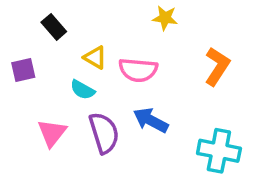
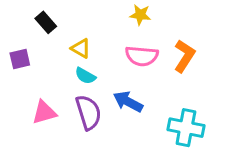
pink semicircle: (138, 70) -> (142, 56), moved
cyan semicircle: (83, 90) -> (85, 76), moved
pink triangle: (52, 133) -> (44, 112), turned 36

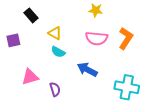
purple semicircle: (88, 112) -> (55, 89), moved, size x0.6

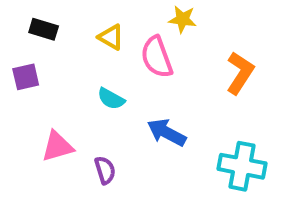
black rectangle: (31, 15) -> (44, 29), moved, turned -32
yellow triangle: (55, 33) -> (111, 37), moved
pink semicircle: (97, 38) -> (157, 57), moved, turned 65

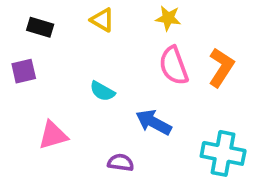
yellow triangle: (111, 37) -> (102, 20), moved
pink semicircle: (157, 57) -> (174, 66), moved
purple semicircle: (105, 170) -> (121, 163), moved, turned -65

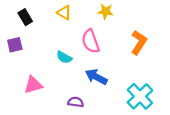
black rectangle: (40, 27) -> (25, 17), turned 42
pink semicircle: (174, 66) -> (91, 41), moved
cyan cross: (223, 153) -> (140, 96), turned 35

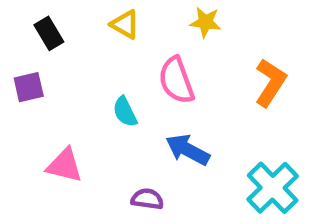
cyan semicircle: (64, 57) -> (125, 112), turned 35
pink triangle: (33, 85) -> (65, 165), turned 30

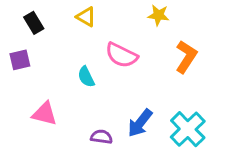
yellow star: (205, 22) -> (158, 15), moved
pink semicircle: (176, 80) -> (121, 55), turned -44
blue arrow: (188, 150) -> (140, 123), moved, turned -80

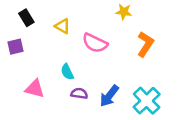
yellow triangle: (86, 17) -> (62, 26), moved
cyan semicircle: (86, 77) -> (67, 72), moved
purple semicircle: (101, 137) -> (79, 93), moved

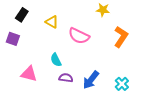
black rectangle: (26, 18) -> (22, 15), turned 64
purple square: (16, 47) -> (13, 39), turned 32
cyan cross: (147, 101) -> (122, 84), size x0.6

